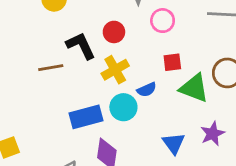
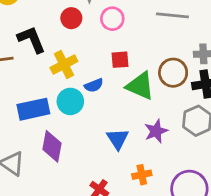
red circle: (114, 32) -> (71, 18), moved

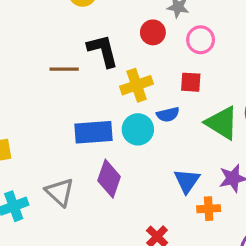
red square: (120, 60) -> (191, 82), moved
orange cross: (142, 175) -> (209, 209), moved

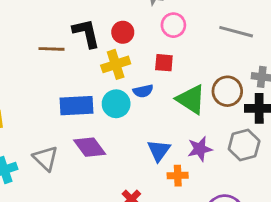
red circle: (153, 32) -> (123, 32), moved
purple diamond: (109, 179) -> (90, 147), turned -56

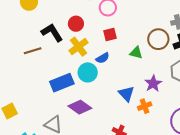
green triangle: (191, 99) -> (136, 53), size x0.6

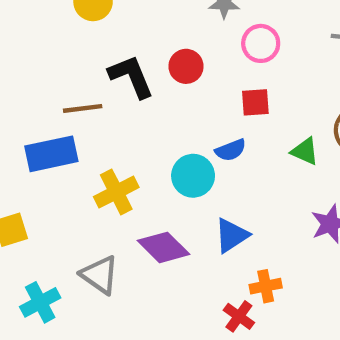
yellow cross: (79, 47) -> (116, 192), moved
blue rectangle: (62, 83) -> (51, 154), moved
blue triangle: (126, 94) -> (231, 235), moved, turned 30
orange cross: (145, 106) -> (266, 286), moved

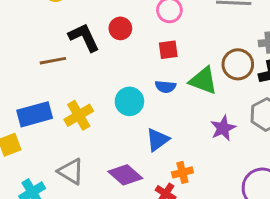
blue semicircle: (231, 150) -> (165, 87), moved, turned 30
green triangle: (305, 151) -> (203, 81), size x1.5
blue rectangle: (51, 154) -> (35, 114), moved
purple diamond: (163, 247) -> (125, 175), moved

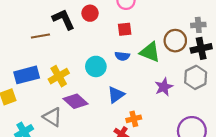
purple diamond: (125, 175) -> (76, 101), moved

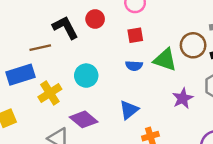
cyan circle: (96, 66) -> (86, 76), moved
blue rectangle: (27, 75) -> (21, 75), moved
yellow cross: (59, 76) -> (50, 93), moved

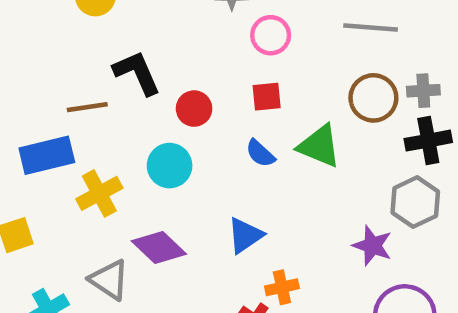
red circle: (95, 19) -> (194, 109), moved
brown circle: (193, 45) -> (373, 98), moved
blue semicircle: (134, 66) -> (260, 153), turned 35
purple star: (183, 98) -> (372, 246), moved, turned -30

